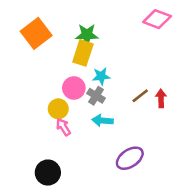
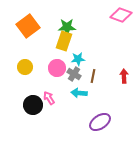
brown line: (140, 96) -> (93, 76), moved, turned -40
yellow circle: (58, 109) -> (25, 67), moved
black circle: (48, 173) -> (33, 105), moved

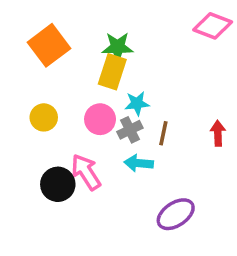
gray cross: (74, 74) -> (130, 130), turned 32
pink arrow: (49, 98) -> (86, 172), size x1.5

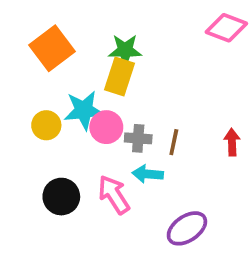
cyan star: (137, 103) -> (84, 110), moved, size x1.5
gray cross: (130, 130) -> (138, 138), turned 30
pink arrow: (86, 172) -> (114, 195), moved

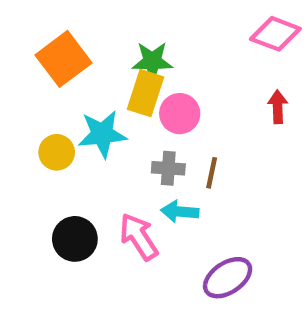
pink circle: (106, 127) -> (180, 114), moved
red arrow: (232, 142) -> (278, 107), moved

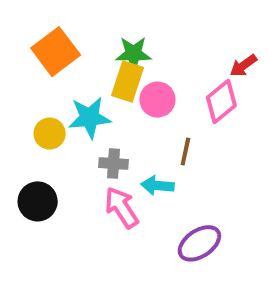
pink diamond: (275, 34) -> (221, 102), moved, turned -60
red arrow: (278, 107) -> (243, 66), moved, turned -124
gray cross: (168, 168) -> (114, 163), moved
black circle: (75, 239) -> (38, 201), moved

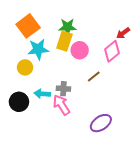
cyan star: (90, 118) -> (38, 49), moved
brown line: (185, 151) -> (94, 77), turned 40
gray cross: (114, 163) -> (63, 89), moved
cyan arrow: (157, 185) -> (42, 94), moved

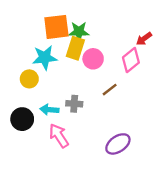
orange square: (28, 26) -> (56, 27), moved, turned 30
pink arrow: (61, 105) -> (59, 136), moved

